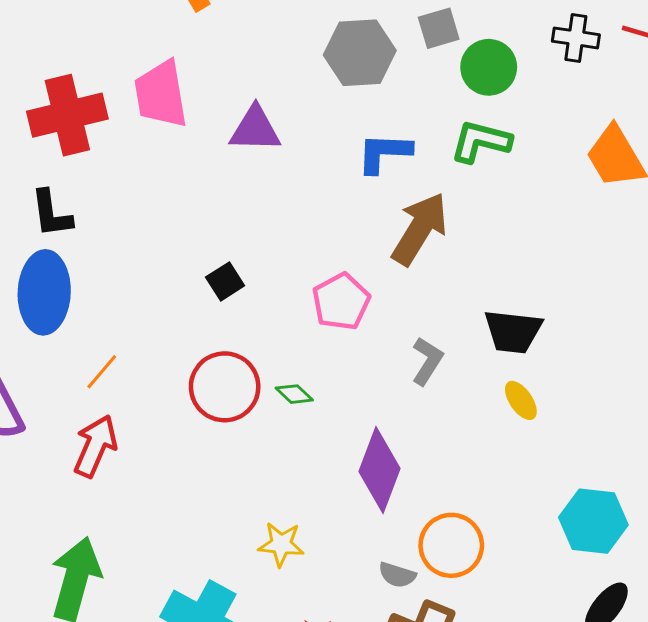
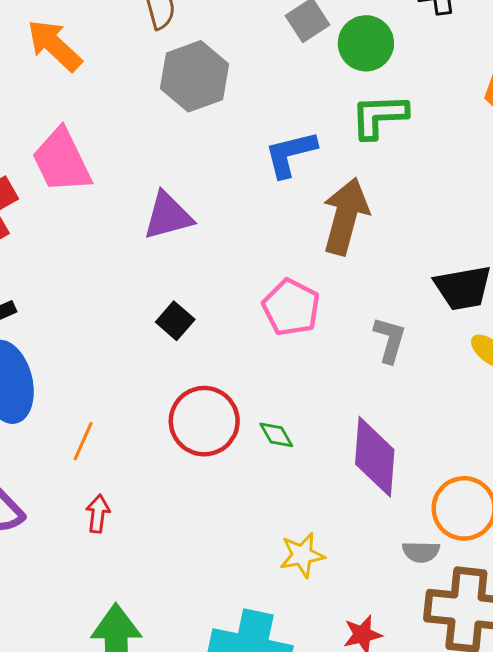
gray hexagon: (360, 53) -> (195, 76), moved
purple triangle: (255, 129) -> (168, 216), moved
green diamond: (294, 394) -> (276, 435), moved, turned 33
red arrow: (95, 446) -> (98, 514), size x0.6

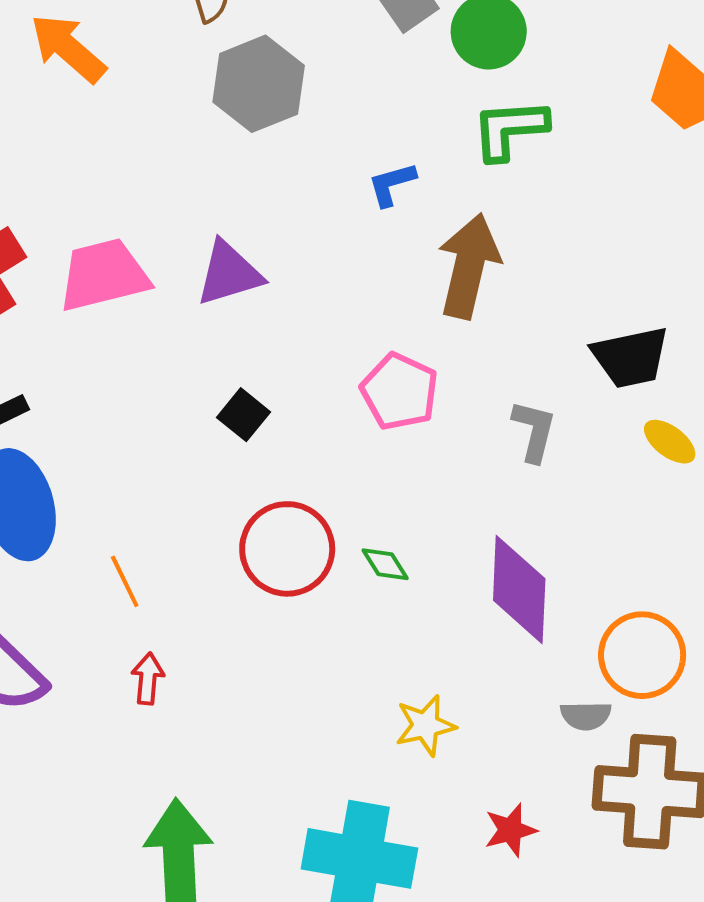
blue L-shape: (290, 154) -> (392, 184), size x0.7
pink trapezoid: (62, 161) -> (104, 275), moved, turned 104
orange line: (83, 441) -> (125, 581), turned -48

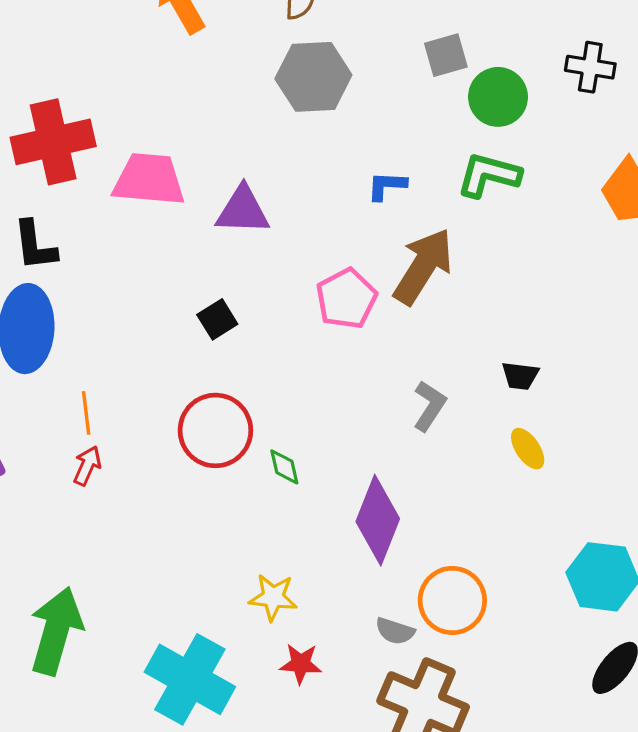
black trapezoid: (631, 357) -> (520, 376), size x0.6
pink pentagon: (400, 392) -> (346, 299), moved
red arrow: (148, 679) -> (87, 466), moved
red star: (511, 830) -> (301, 664), moved

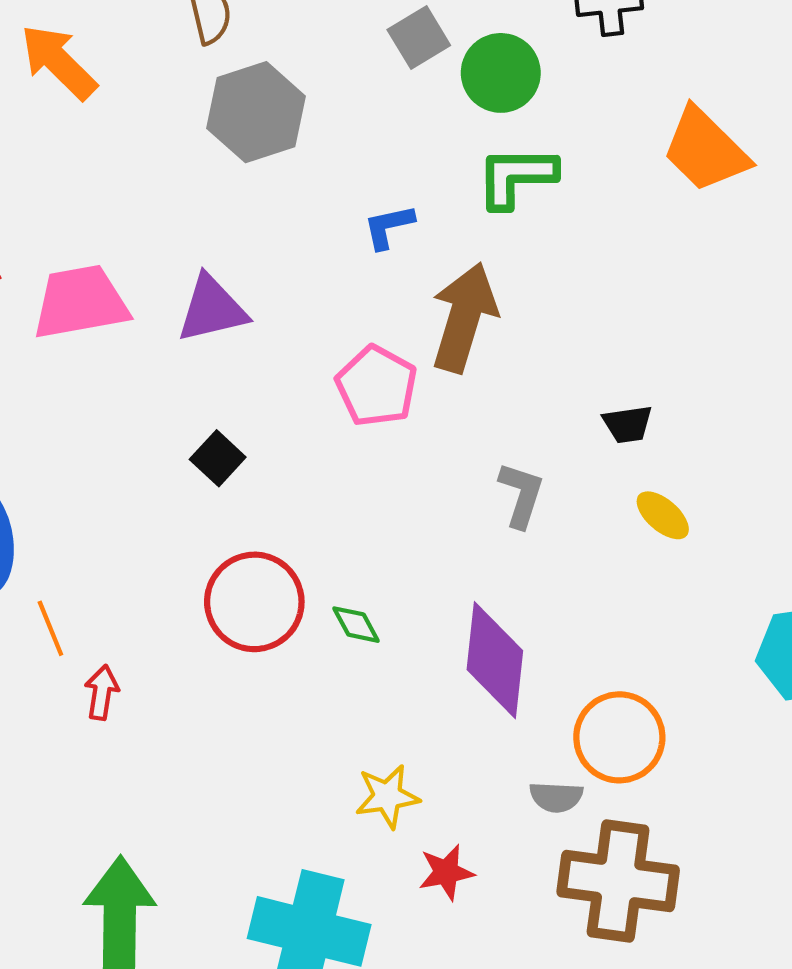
orange line: (86, 413) -> (50, 628), moved

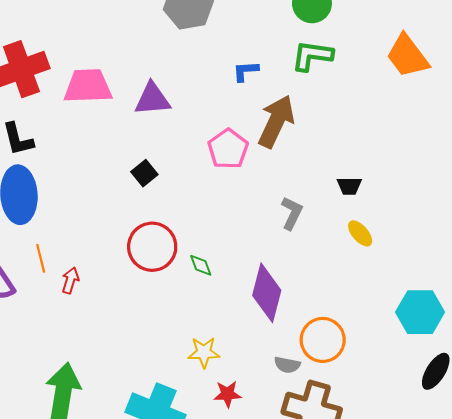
orange line: (50, 628) -> (41, 258), moved

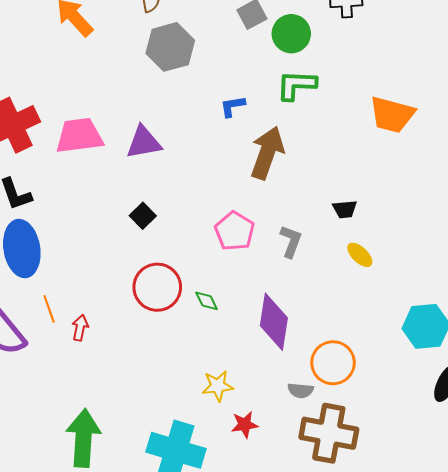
orange trapezoid: (407, 56) -> (392, 115), moved, turned -33
pink pentagon: (228, 149) -> (235, 231), moved

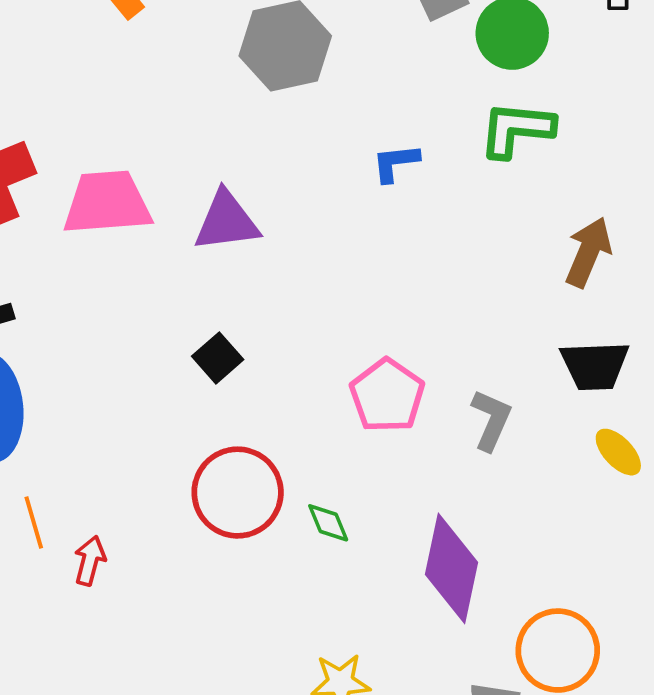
brown arrow: (267, 153) -> (588, 252), moved, size x0.7
black trapezoid: (345, 209) -> (595, 366), size x1.5

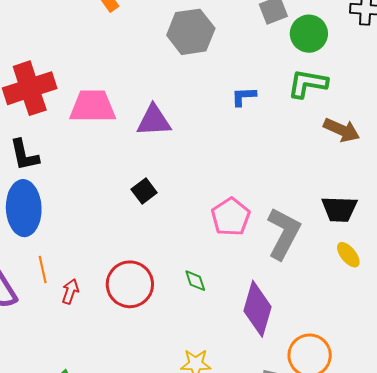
brown arrow: (588, 252) -> (342, 130), moved, turned 87
gray L-shape: (491, 420) -> (284, 233), size x1.6
red circle: (238, 493) -> (130, 284), moved

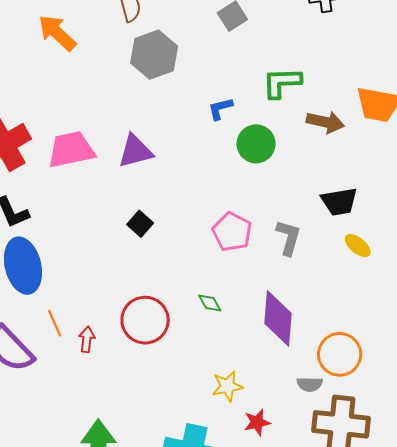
green circle: (309, 34) -> (256, 144), moved
gray L-shape: (284, 233) -> (289, 237), size x0.7

